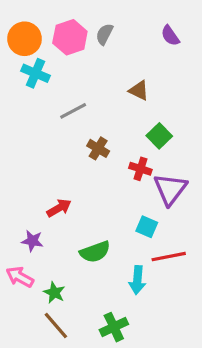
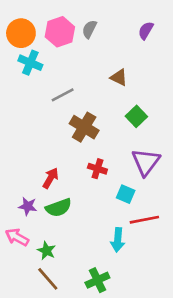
purple semicircle: (170, 36) -> (146, 30), turned 66
brown cross: (98, 148) -> (84, 127), size x1.5
red cross: (140, 169) -> (97, 169), moved
red arrow: (59, 208) -> (51, 178), turned -30
green semicircle: (95, 252) -> (59, 208), moved

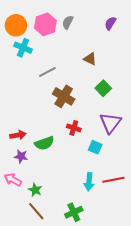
red arrow: (51, 178) -> (18, 135), moved, turned 49
green semicircle: (59, 208) -> (44, 143), moved
red line: (144, 220) -> (113, 180), moved

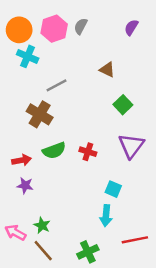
brown cross: (64, 96) -> (40, 114), moved
green semicircle: (44, 143) -> (54, 151), moved
cyan square: (95, 147) -> (113, 189), moved
pink arrow: (13, 180) -> (15, 233), moved
red line: (113, 180) -> (135, 240), moved

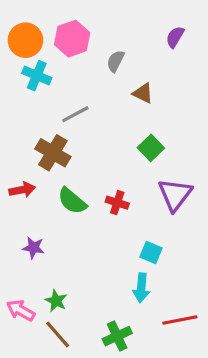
gray semicircle: (81, 26) -> (116, 61), moved
green square: (123, 105) -> (151, 148), moved
green semicircle: (54, 151) -> (72, 201), turned 60
red arrow: (22, 160) -> (22, 190), moved

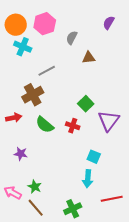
brown triangle: (143, 93) -> (89, 58), turned -32
green square: (151, 148) -> (86, 104), moved
brown cross: (53, 153) -> (33, 95), turned 30

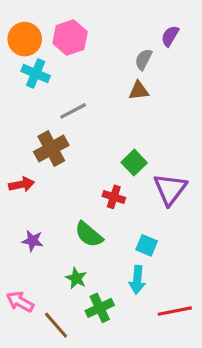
gray semicircle: (72, 38) -> (143, 59), moved
green semicircle: (45, 125) -> (89, 234), moved
green star: (35, 187) -> (76, 278), moved
green cross: (73, 209) -> (100, 308), moved

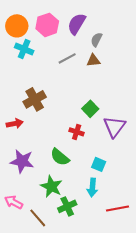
purple semicircle: (170, 36) -> (77, 24), moved, size x1.5
gray line: (73, 111) -> (67, 58), moved
purple star: (33, 241) -> (22, 161), size x1.6
green star: (76, 278) -> (51, 186), size x1.5

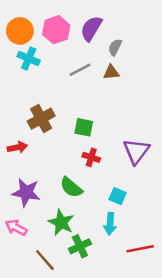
green square: (90, 109) -> (84, 127), moved, turned -35
pink arrow: (14, 202) -> (16, 227), moved

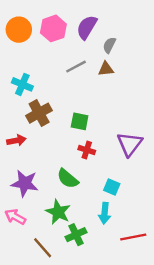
cyan cross: (29, 58) -> (22, 84), moved

